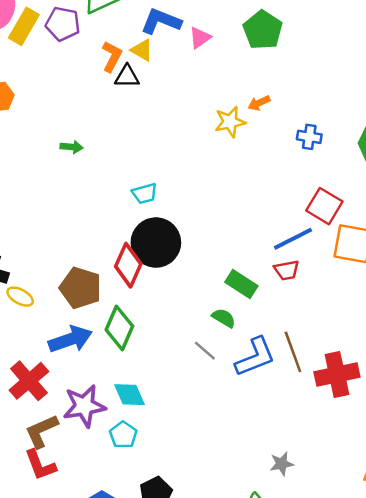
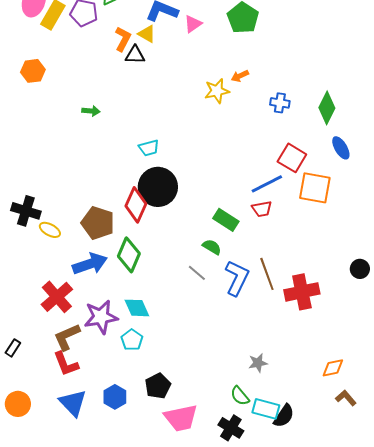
blue L-shape: (255, 357) -> (237, 278), turned -42

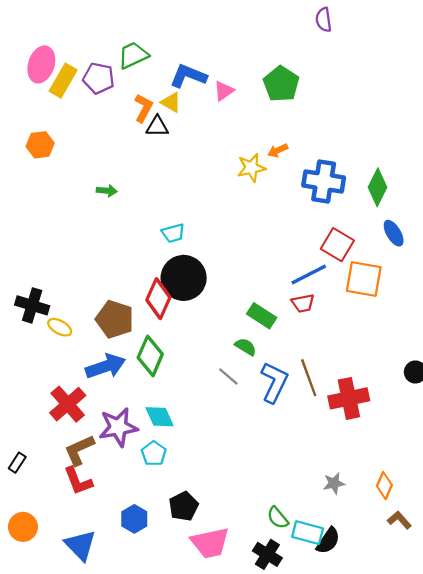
blue cross: (280, 103) -> (324, 181), size x1.8
gray star: (258, 363) -> (334, 483), moved
orange diamond: (333, 368) -> (384, 486), turned -55
blue triangle: (73, 403) -> (80, 545), moved

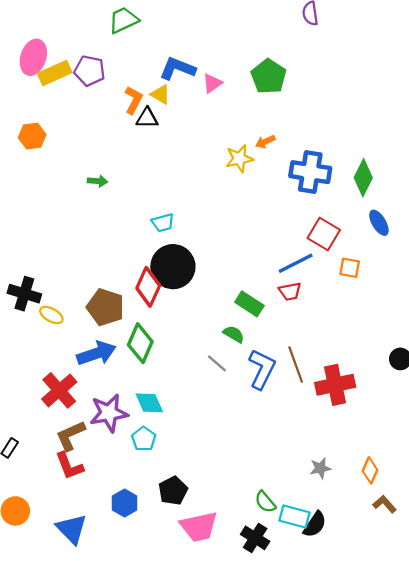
green trapezoid: (133, 55) -> (123, 20), moved
yellow rectangle: (63, 81) -> (55, 73), turned 36
orange square: (364, 279) -> (350, 268), size x0.6

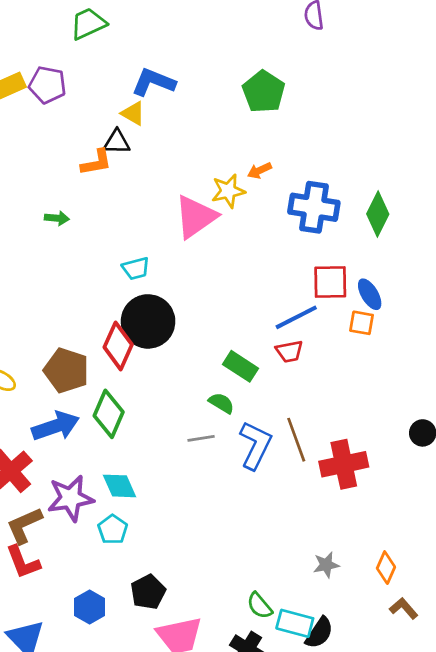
pink triangle: (212, 83) -> (196, 217), moved, size x1.8
orange L-shape: (134, 100) -> (96, 162), moved, turned 52
blue ellipse: (379, 223) -> (370, 294), moved
red square: (324, 234) -> (330, 282), turned -32
gray line: (217, 363) -> (201, 438), turned -50

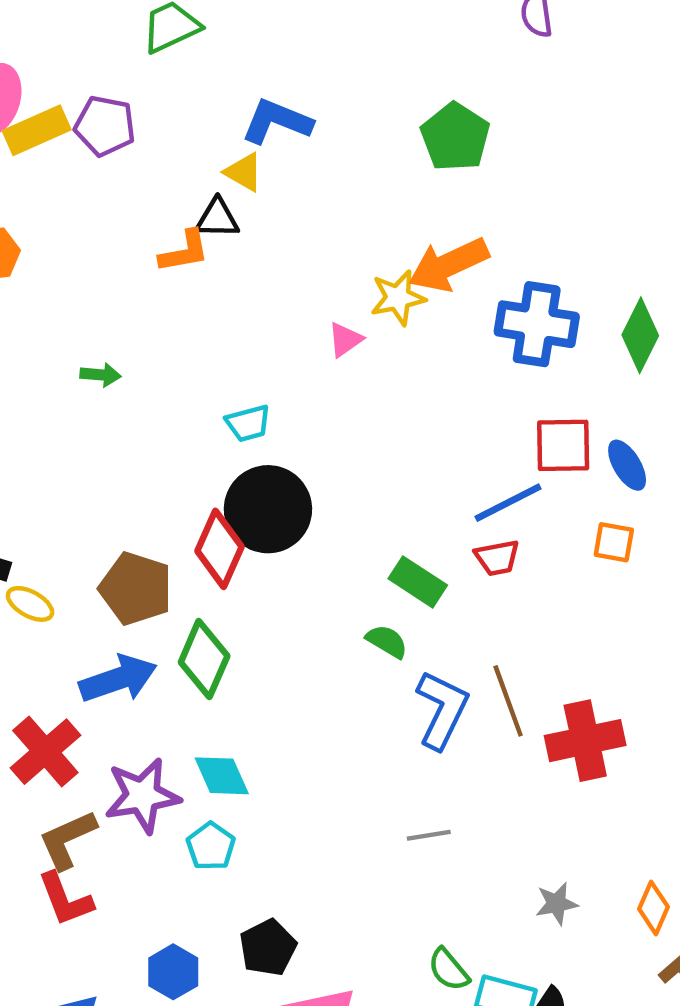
orange arrow: (260, 171) -> (449, 265), size x2.0
pink triangle: (196, 217) -> (345, 340), size x0.5
green arrow: (57, 218) -> (101, 375), moved
orange square: (361, 323) -> (614, 542), moved
gray line: (201, 438) -> (429, 835), moved

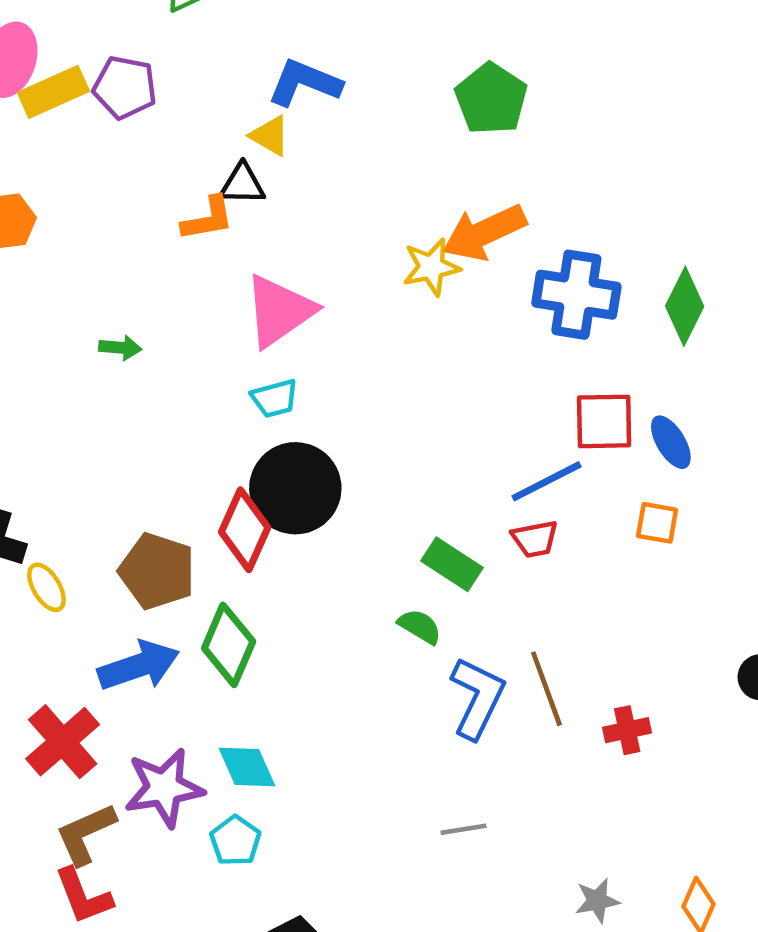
pink triangle: (345, 340) -> (279, 311), moved, size x2.0
yellow ellipse: (30, 604) -> (46, 587), turned 30
red cross: (585, 741) -> (627, 730), size x0.6

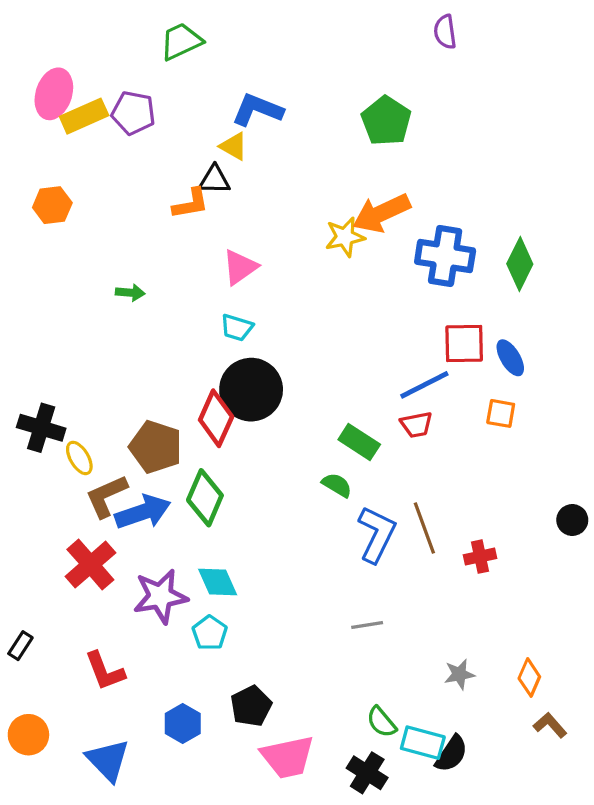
pink triangle: (279, 311) -> (240, 267), size x0.7
cyan trapezoid: (275, 398) -> (237, 328), turned 32
brown L-shape: (86, 834) -> (106, 496), moved

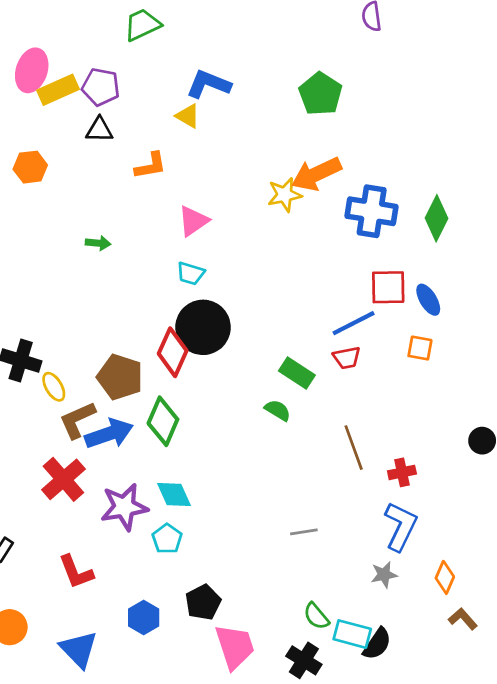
black triangle: (214, 180) -> (99, 130), moved
blue L-shape: (377, 534) -> (401, 526), moved
pink trapezoid: (288, 757) -> (235, 647), turned -96

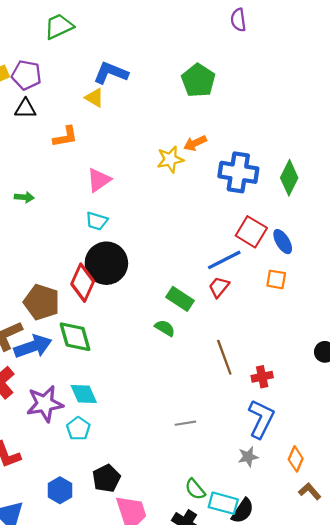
orange arrow: (316, 174) -> (195, 143), size x0.6
red square: (388, 287) -> (251, 232), turned 32
red trapezoid: (347, 358) -> (219, 287), turned 140
green diamond: (163, 421) -> (75, 337), turned -39

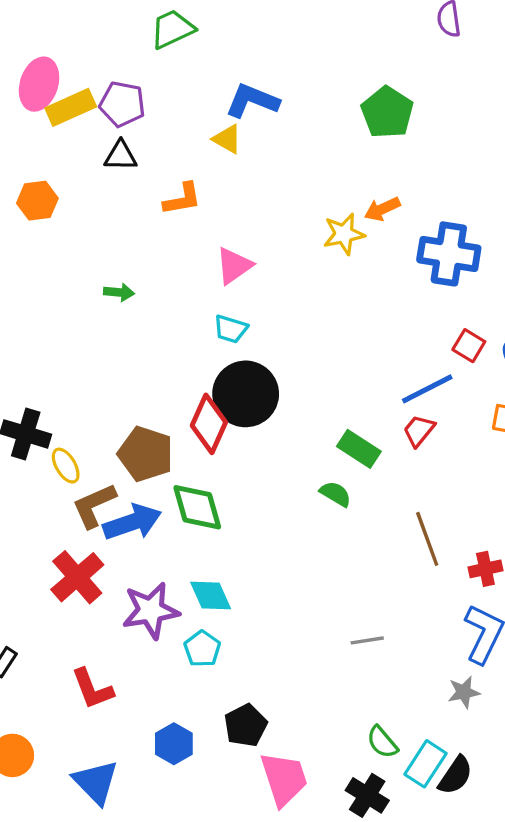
red square: (251, 232) -> (469, 346), size x0.7
cyan rectangle: (223, 503) -> (426, 764), turned -72

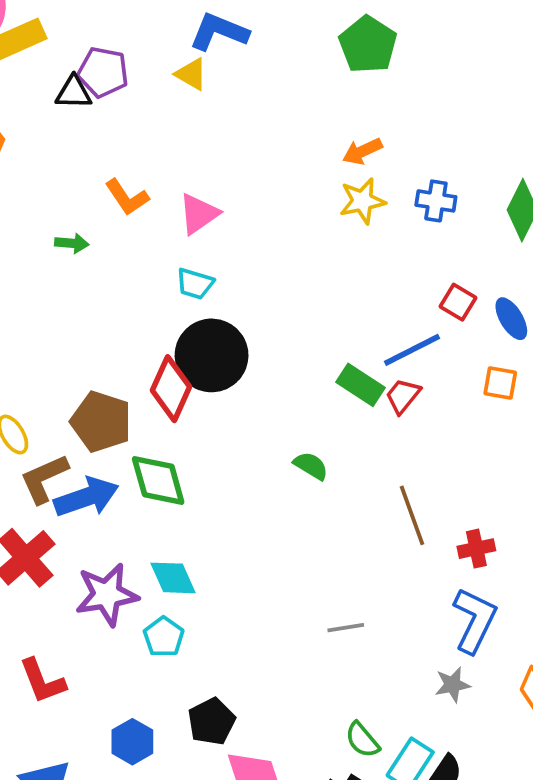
purple pentagon: (122, 104) -> (103, 72), moved
orange L-shape: (182, 199) -> (127, 197), moved, turned 66
yellow star: (344, 234) -> (362, 201), moved
blue cross: (449, 254) -> (436, 201), size x0.6
green rectangle: (359, 449) -> (361, 385), moved

